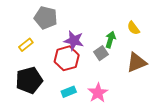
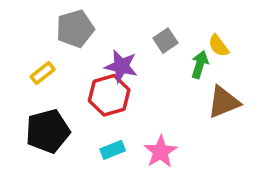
gray pentagon: (46, 18) -> (75, 29), turned -30
green arrow: (110, 40) -> (200, 65), moved
gray square: (101, 53) -> (166, 41), moved

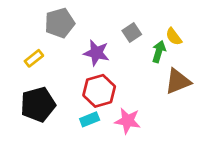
red hexagon: (109, 95) -> (99, 91), moved
pink star: (160, 152) -> (128, 121), turned -30

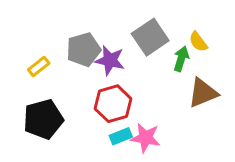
gray pentagon: (60, 23) -> (84, 49), moved
gray square: (132, 33) -> (150, 37), size x1.6
cyan rectangle: (90, 119) -> (121, 136), moved

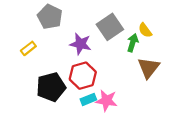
gray pentagon: (84, 49) -> (50, 17), moved, turned -30
brown triangle: (203, 93) -> (148, 68), turned -30
black pentagon: (43, 119) -> (51, 87), moved

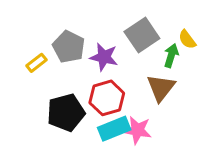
gray pentagon: (50, 17) -> (69, 47), moved
brown triangle: (148, 68) -> (161, 88), moved
cyan rectangle: (88, 99) -> (114, 129), size x1.5

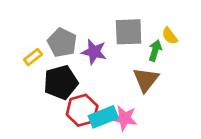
gray square: (142, 35) -> (129, 32), turned 32
red hexagon: (107, 98) -> (82, 110), moved
black pentagon: (66, 113) -> (61, 82), moved

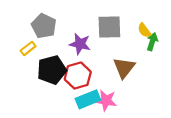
gray pentagon: (62, 42) -> (44, 26), moved
green arrow: (155, 50) -> (152, 42), moved
red hexagon: (82, 110) -> (78, 76), moved

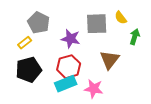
yellow semicircle: (144, 30) -> (121, 18), moved
black pentagon: (52, 70) -> (29, 70), moved
cyan rectangle: (88, 99) -> (66, 84), moved

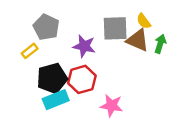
brown triangle: (110, 60) -> (138, 40), moved, turned -45
black pentagon: (29, 70) -> (52, 78), moved
cyan rectangle: (66, 84) -> (56, 100), moved

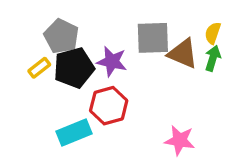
yellow semicircle: (144, 21) -> (213, 33), moved, turned 56
black pentagon: (52, 78) -> (74, 68), moved
pink star: (112, 106) -> (180, 140), moved

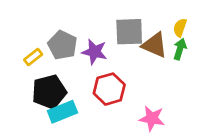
gray pentagon: (61, 36) -> (62, 45), moved
black pentagon: (74, 68) -> (49, 92), moved
red hexagon: (109, 106) -> (109, 89), moved

